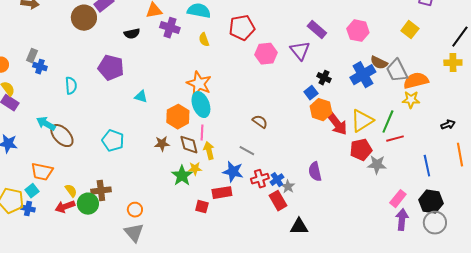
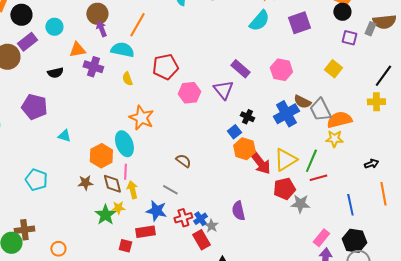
orange star: (199, 84) -> (141, 118), moved

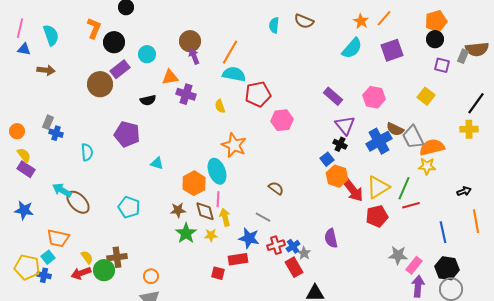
cyan semicircle: (122, 50) -> (234, 74), moved
purple triangle: (223, 90) -> (345, 125), moved
gray star: (300, 204) -> (398, 255), moved
green star: (105, 215) -> (186, 233), moved

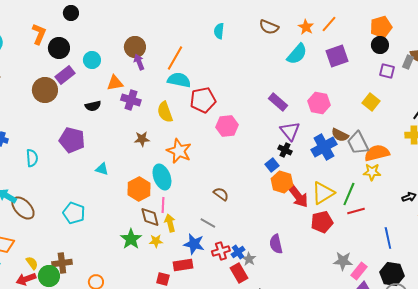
brown semicircle: (304, 21) -> (269, 27), moved
yellow semicircle: (220, 106) -> (165, 112), size x1.5
brown star: (178, 210) -> (142, 139), moved

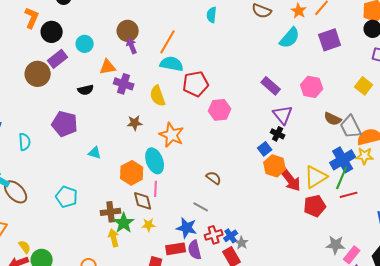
blue cross: (324, 147) -> (343, 160), moved
yellow arrow: (170, 223) -> (114, 238), moved
purple semicircle: (276, 244) -> (195, 250), moved
brown cross: (62, 263) -> (111, 212), moved

